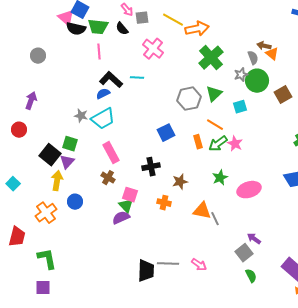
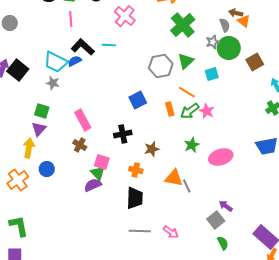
cyan trapezoid: (103, 119) -> (56, 62), moved, turned 55
black square: (50, 155) -> (18, 70), moved
black trapezoid: (146, 271) -> (135, 198), moved

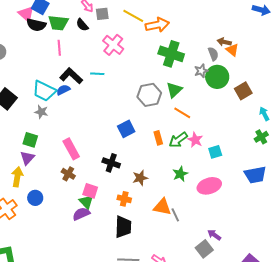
green cross: (183, 25) -> (171, 54), turned -30
cyan square: (212, 74) -> (215, 152), moved
orange line: (187, 92) -> (182, 113), moved
black cross: (123, 134) -> (111, 163), turned 30

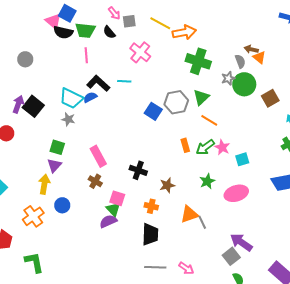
blue square: (126, 129) -> (153, 111), moved, turned -30
orange triangle: (162, 207) -> (189, 214), turned -30
purple arrow: (214, 235) -> (241, 242), size x1.6

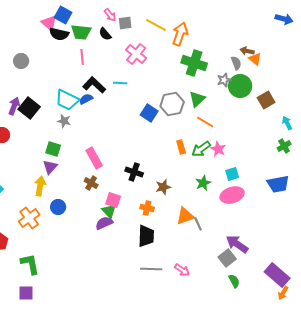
orange arrow: (184, 32) -> (180, 34), turned -60
cyan square: (242, 159) -> (232, 174), moved

